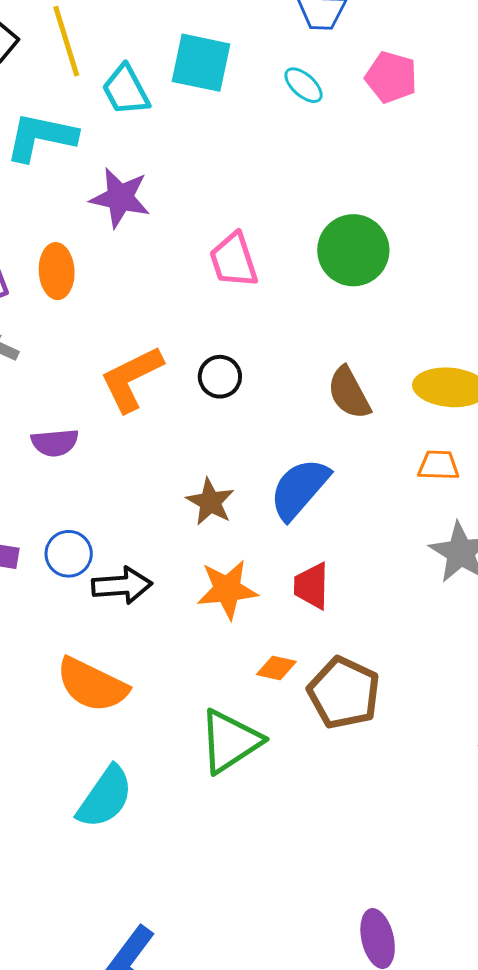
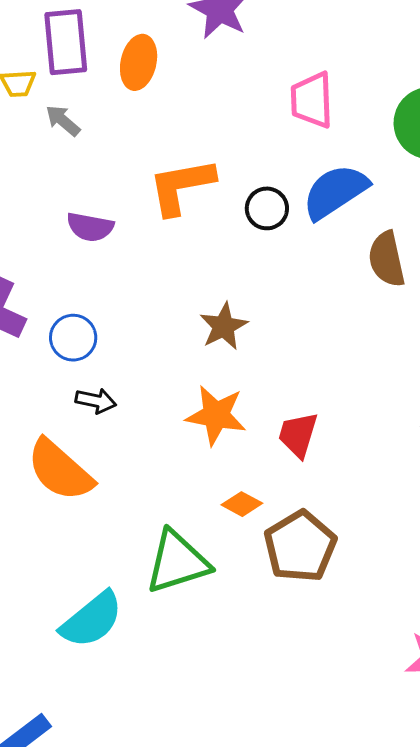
blue semicircle: (299, 489) -> (335, 192), moved
black arrow: (122, 585) -> (96, 401), moved, size x0.7
cyan semicircle: (105, 797) -> (92, 620), moved

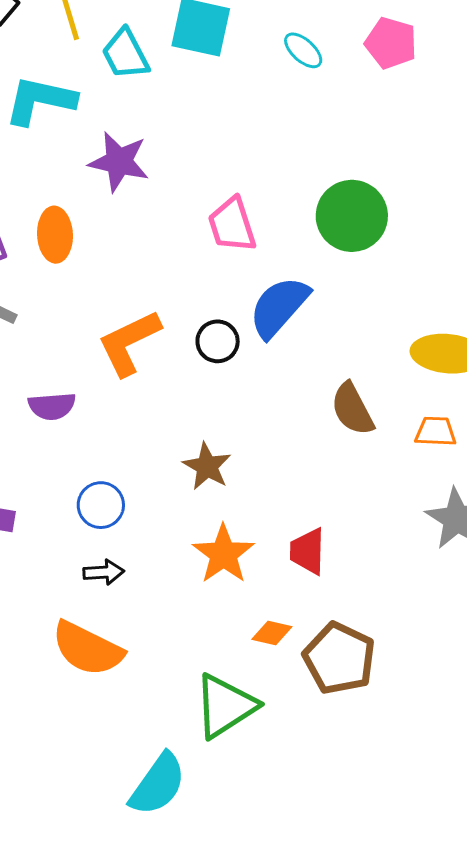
brown semicircle: (387, 259) -> (352, 409), moved
blue circle: (73, 338) -> (101, 505), moved
orange star: (216, 415) -> (223, 554), turned -30

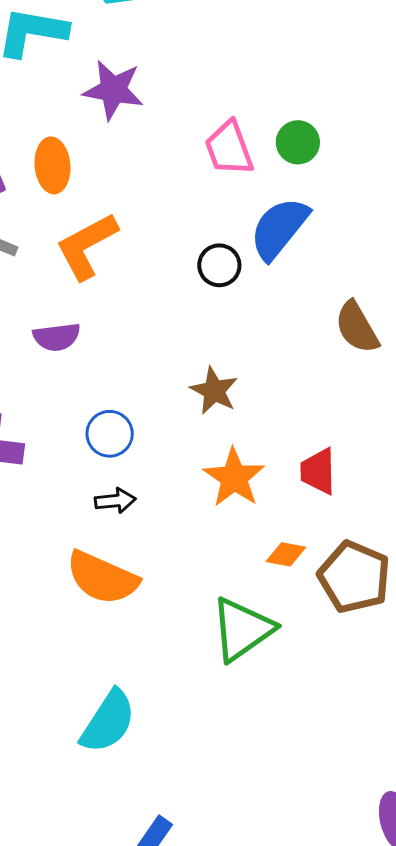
green circle: (352, 216) -> (298, 142), moved, size x0.6
orange L-shape: (129, 343) -> (87, 246), moved
cyan semicircle: (158, 784) -> (108, 722), moved

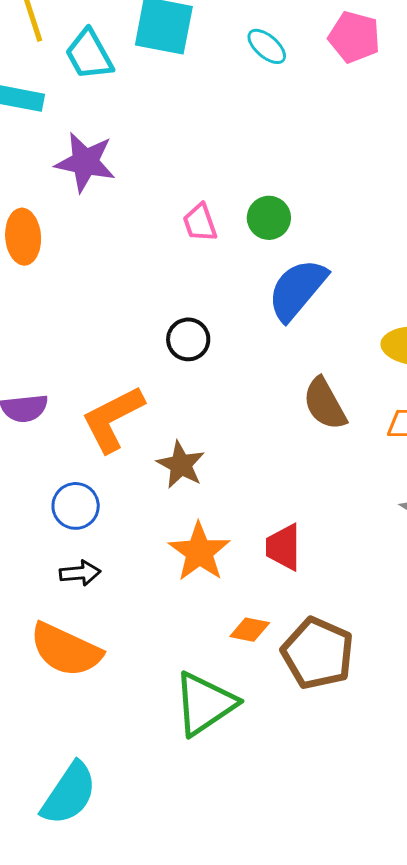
pink trapezoid: (229, 148) -> (200, 223), size x0.7
blue semicircle: (279, 228) -> (297, 290), moved
orange L-shape: (87, 246) -> (113, 419), moved

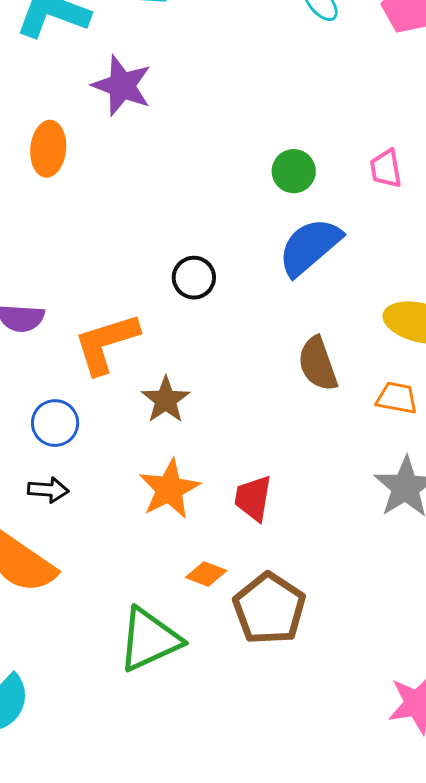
pink trapezoid: (200, 223) -> (386, 169), moved

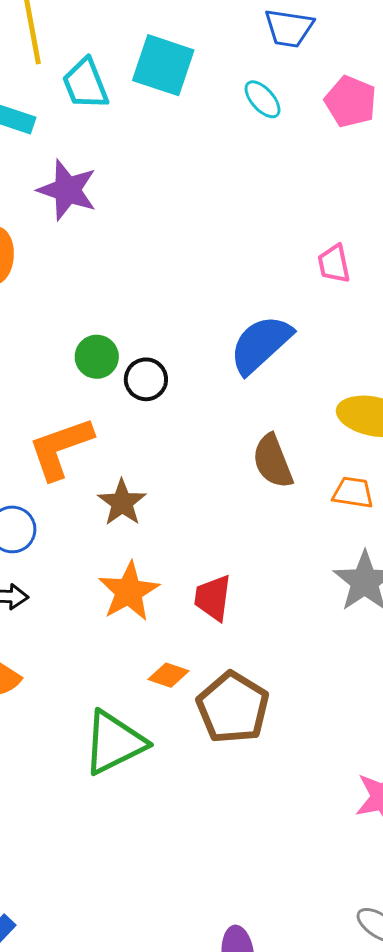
green circle: (294, 171) -> (97, 357), moved

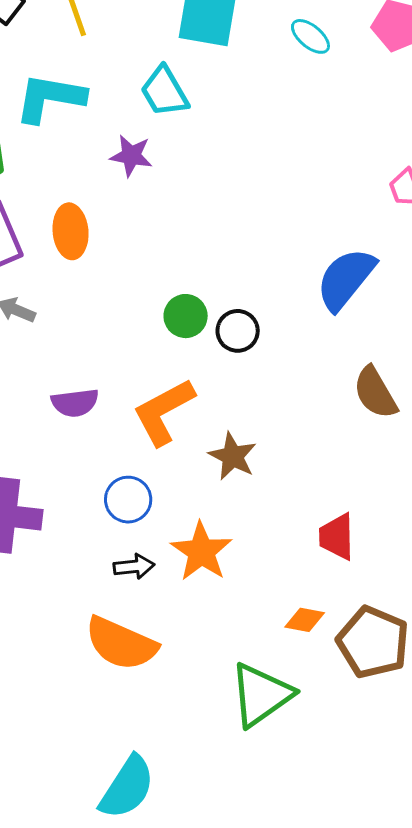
cyan trapezoid: (85, 84) -> (164, 92), moved
purple star: (67, 190) -> (131, 156), size x0.7
orange star: (129, 591) -> (201, 552), moved

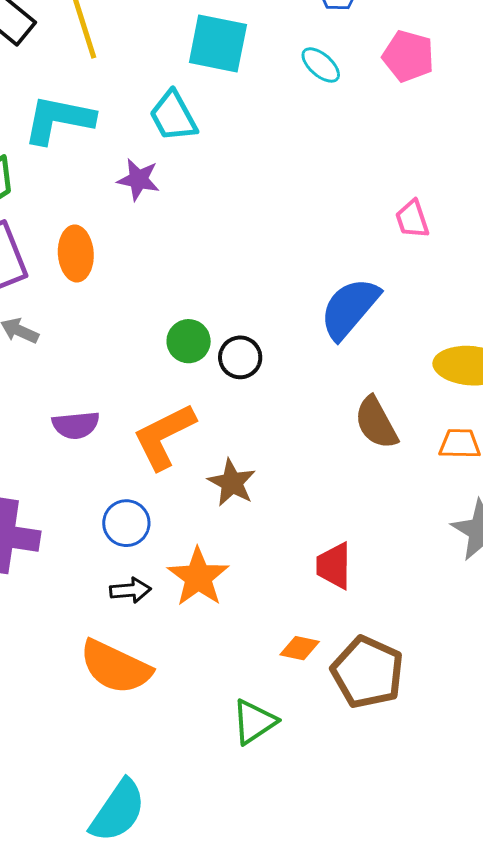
green triangle: (261, 695) -> (254, 722), size x0.7

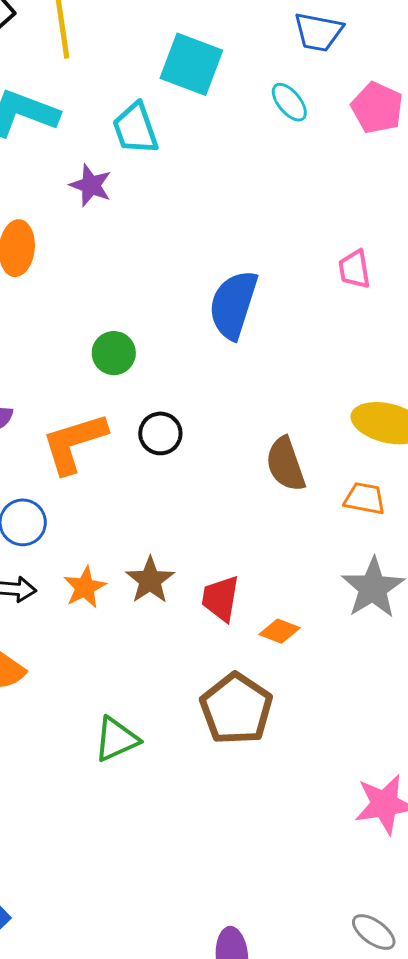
blue semicircle: (350, 308) -> (233, 305), moved, turned -32
black circle: (240, 357) -> (160, 433), moved
brown star: (232, 483) -> (150, 580), moved
orange star: (198, 577) -> (85, 587), size x0.7
orange diamond: (300, 648) -> (280, 631), moved

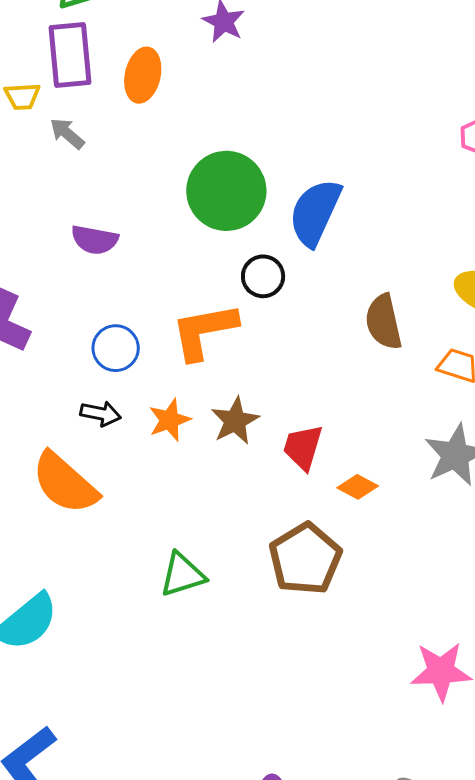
blue semicircle: (233, 305) -> (315, 212), moved
green circle: (114, 353) -> (226, 191), size x1.8
orange L-shape: (74, 443) -> (204, 331), moved

